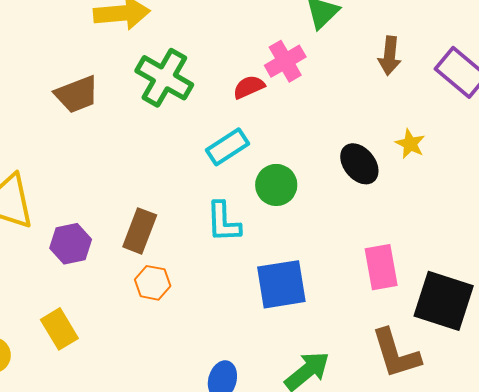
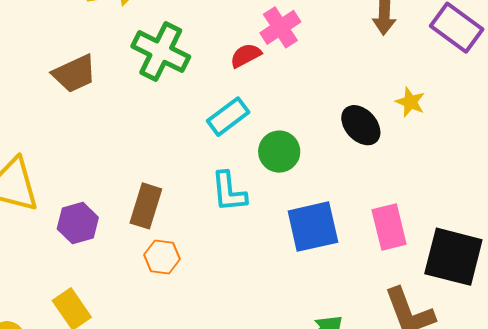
blue square: (281, 284) -> (313, 227), moved

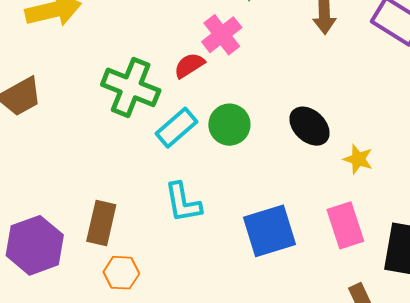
green cross: (161, 52) -> (131, 87), moved
yellow star: (410, 102) -> (358, 159), moved
green circle: (279, 152) -> (229, 125), moved
purple hexagon: (78, 223) -> (35, 245), size x1.4

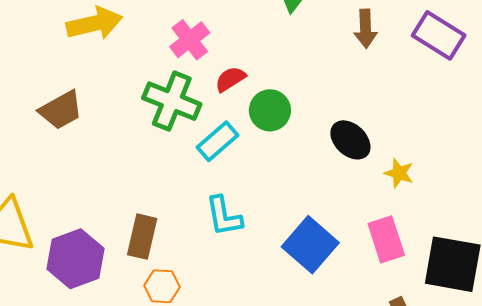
pink cross: (222, 35) -> (190, 40), moved
green circle: (229, 125) -> (270, 110), moved
blue square: (270, 231) -> (310, 245), turned -32

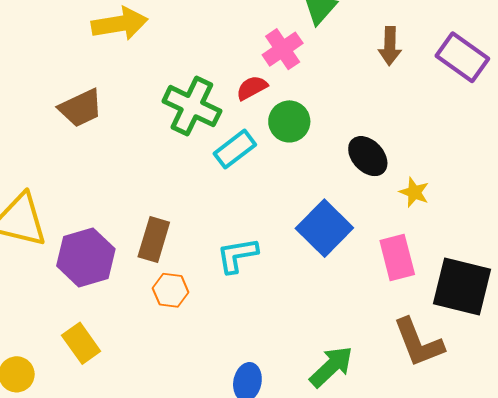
pink cross: (190, 40) -> (283, 49), moved
cyan L-shape: (224, 216) -> (237, 255), moved, turned 87
blue square: (310, 245) -> (324, 228), moved

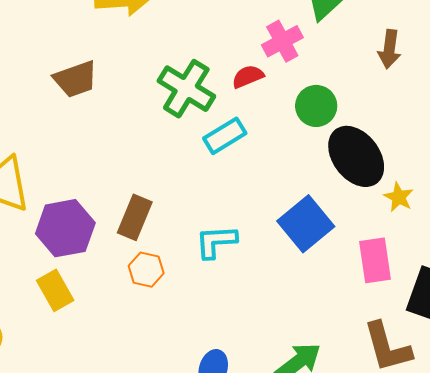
green circle: (289, 121) -> (316, 106), moved
black ellipse: (368, 156) -> (356, 156), size x1.5
yellow rectangle: (81, 343) -> (55, 290), moved

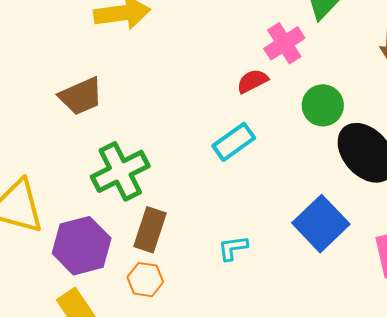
green cross: (186, 89) -> (120, 171), moved, turned 36
cyan L-shape: (216, 242) -> (233, 248), size x0.7
orange hexagon: (146, 270) -> (145, 280), moved

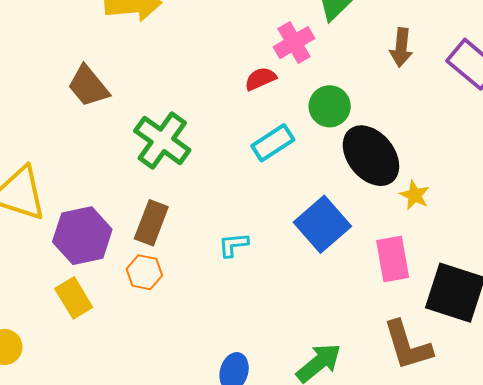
brown trapezoid: (81, 96) -> (88, 86), turned 72
cyan rectangle: (234, 142) -> (273, 143), moved
green cross: (120, 171) -> (162, 140), moved, turned -30

